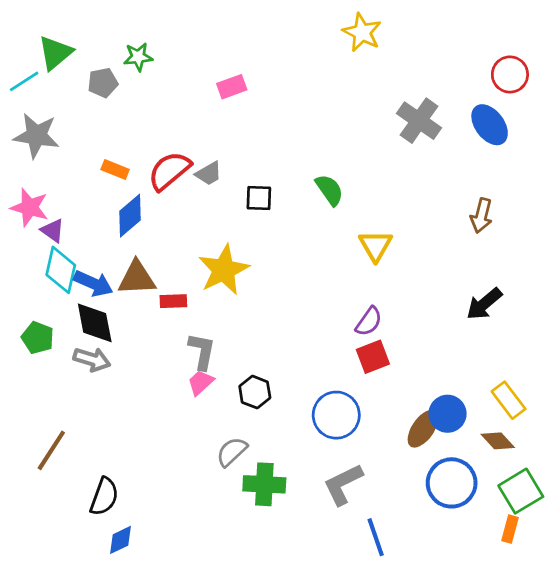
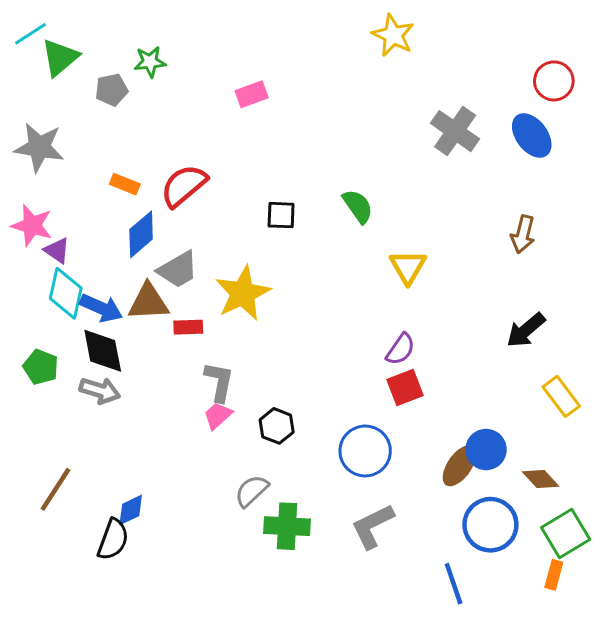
cyan line: (24, 81) -> (30, 34), moved
gray trapezoid: (209, 174) -> (178, 270), moved, size x1.4
yellow rectangle: (509, 400) -> (561, 396), moved
blue line: (376, 537) -> (454, 584), moved
blue diamond: (120, 540) -> (131, 510), moved

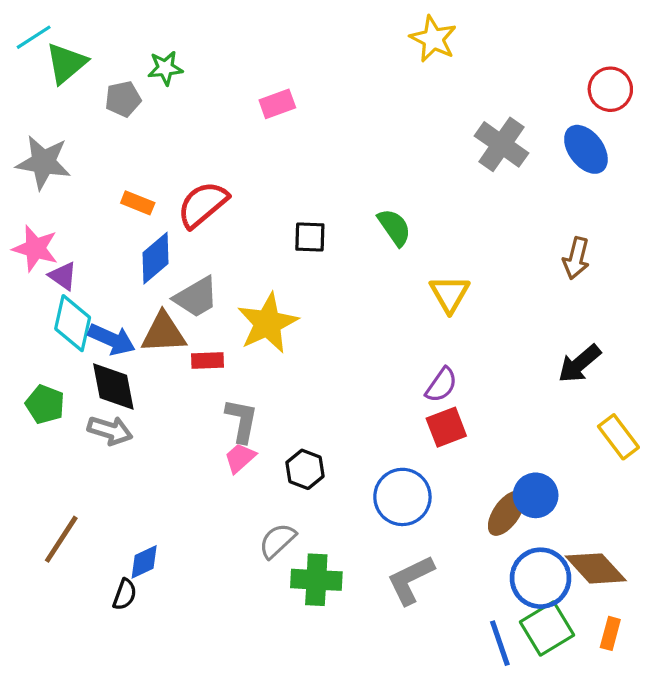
brown diamond: (541, 479) -> (596, 568), moved, size x1.5
green square: (566, 534) -> (547, 629), moved
black semicircle: (113, 539) -> (125, 594), size x0.7

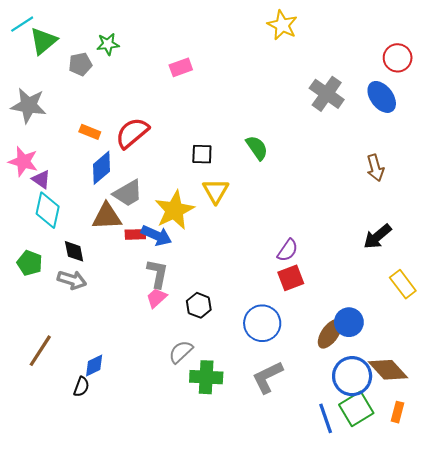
brown arrow: (576, 258) -> (375, 168), turned -30
yellow triangle: (450, 294) -> (216, 191), moved
blue arrow: (112, 339) -> (156, 235), moved
black diamond: (113, 386) -> (74, 251), size x0.7

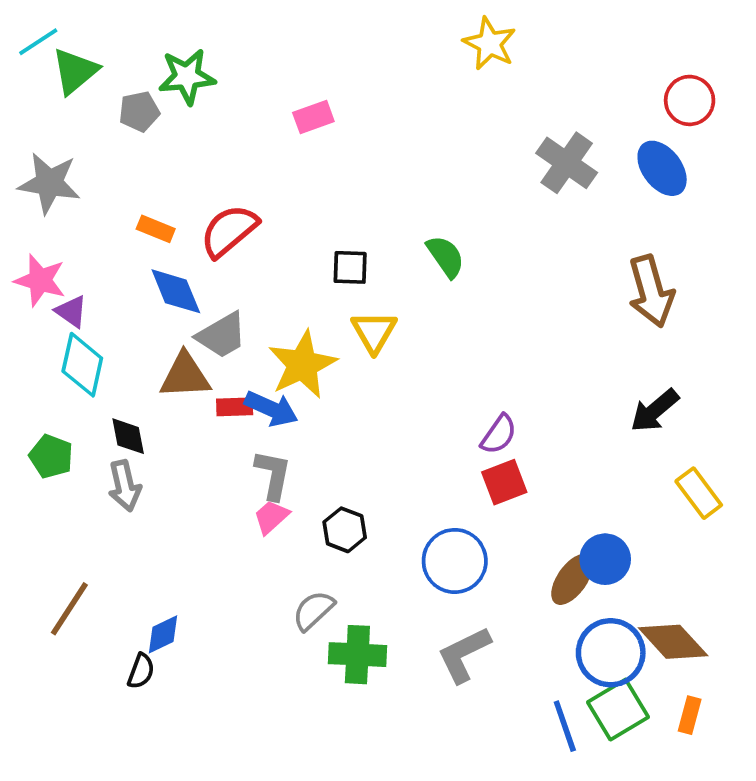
green star: (108, 44) -> (187, 77), size x1.4
blue diamond: (101, 168) -> (176, 291), turned -72
brown arrow: (375, 168) -> (651, 291), size x1.5
gray arrow: (72, 280) -> (124, 486), turned 60

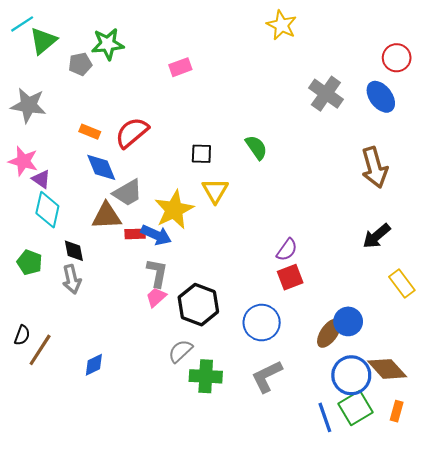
black hexagon: (345, 530) -> (198, 305), size x1.6
black semicircle: (141, 671) -> (22, 335), moved

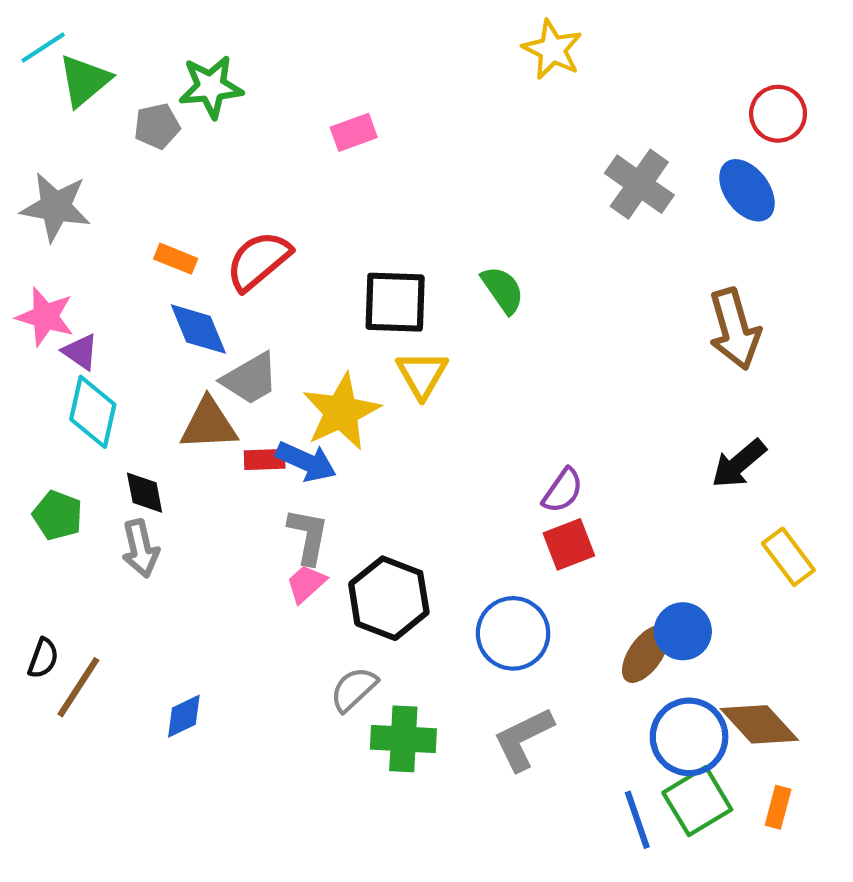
black square: (201, 154) -> (395, 302), size x1.6

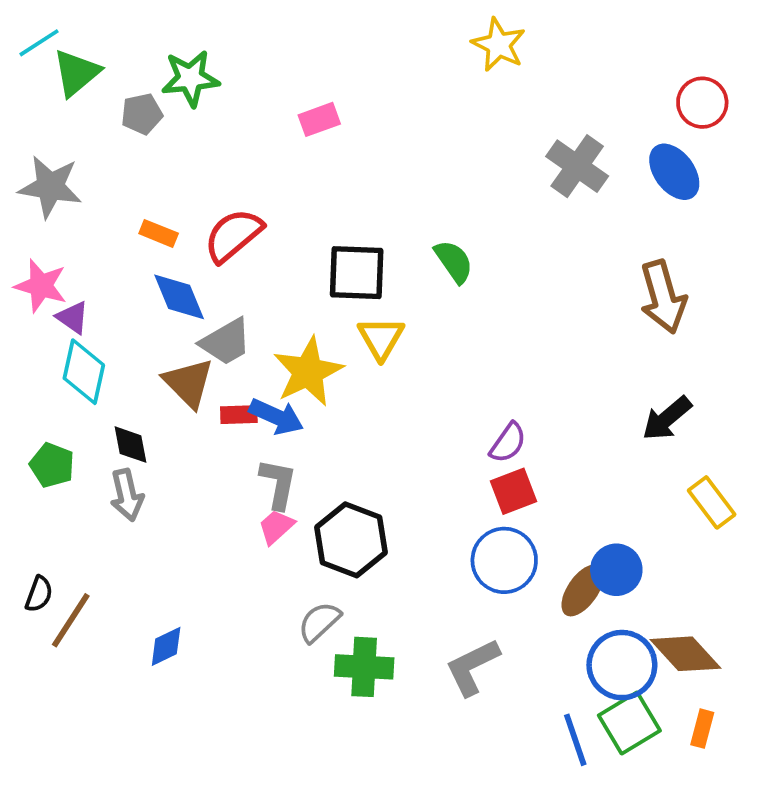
brown triangle: (209, 424) -> (188, 383), turned 48
blue circle: (513, 633) -> (504, 560), moved

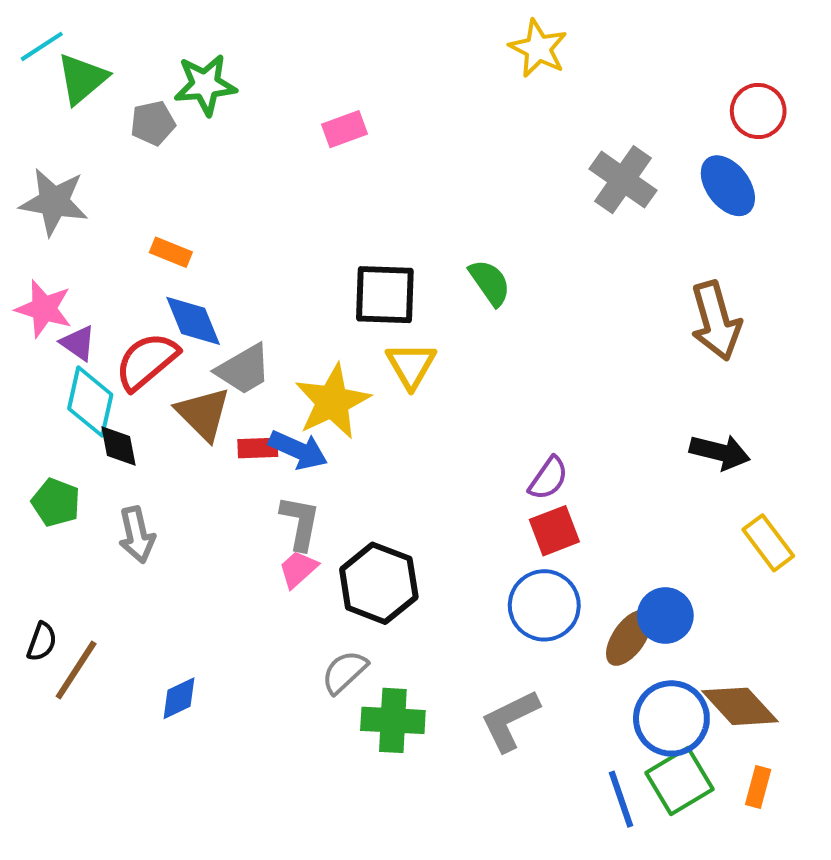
red semicircle: (233, 235) -> (147, 361), moved
black arrow: (667, 418) -> (720, 452), turned -126
black diamond: (131, 445) -> (118, 446), moved

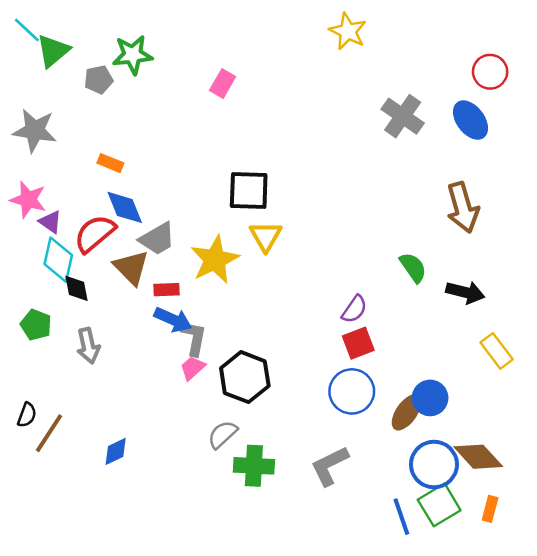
cyan line: (42, 46) -> (27, 30), turned 76
pink rectangle: (344, 129) -> (223, 83), turned -40
green semicircle: (490, 283) -> (413, 267), moved
blue arrow: (298, 450) -> (173, 320), moved

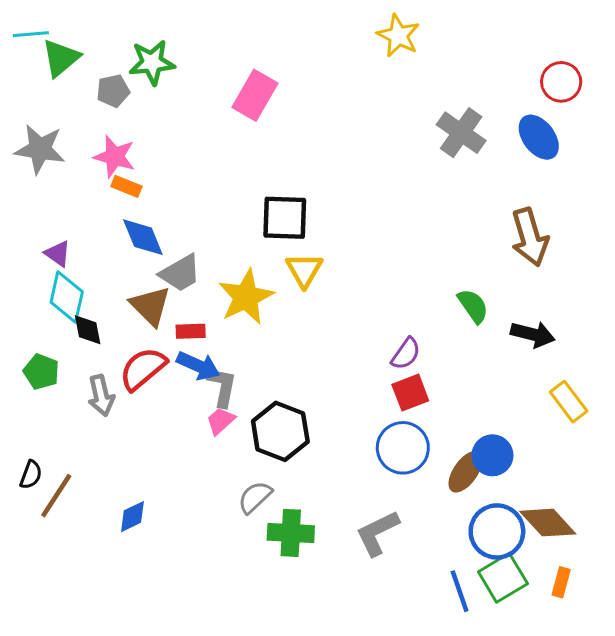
cyan line: (27, 30) -> (31, 34), turned -48
pink rectangle: (223, 83) -> (255, 95), size x1.5
pink star: (28, 200) -> (115, 157), moved
red semicircle: (95, 234) -> (143, 369), moved

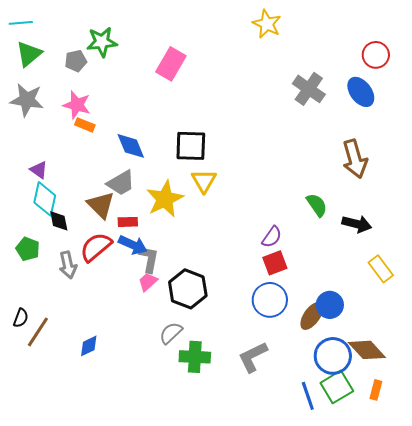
green triangle: (61, 58) -> (29, 54), moved
blue diamond: (143, 237) -> (131, 146), moved

